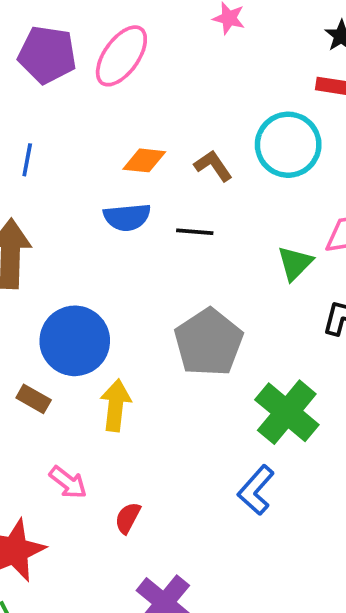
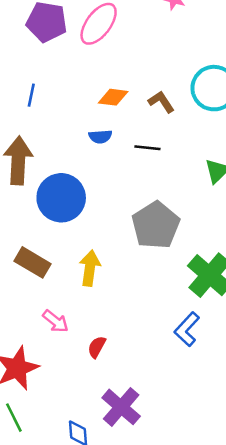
blue semicircle: (127, 217) -> (100, 137), size x0.7
blue circle: (75, 341) -> (61, 198), moved
brown rectangle: (34, 399) -> (33, 262), size x1.5

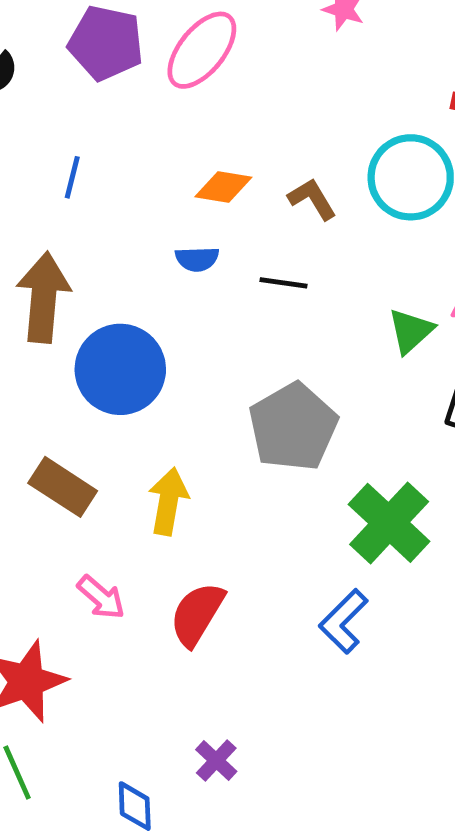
red semicircle: (97, 347) -> (197, 614), moved, size x1.6
purple cross: (121, 407) -> (216, 761), size x0.6

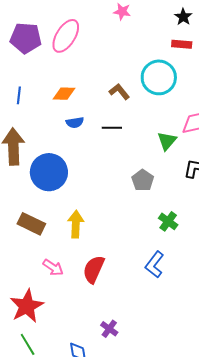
orange diamond: (223, 187) -> (64, 94), moved
gray pentagon: (293, 427) -> (143, 180), moved, size x0.6
green cross: (389, 523) -> (168, 221), size x0.6

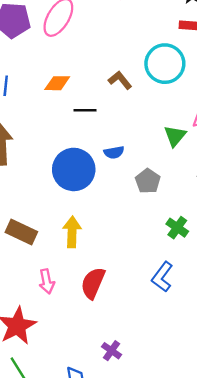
blue semicircle: (75, 122) -> (114, 152), moved
black line: (112, 128) -> (85, 110), moved
blue circle: (49, 172) -> (74, 169), moved
pink arrow: (53, 267) -> (47, 281), turned 45

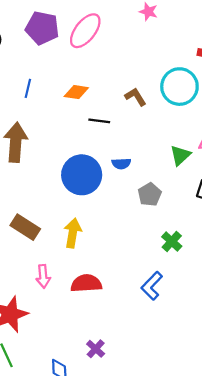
red semicircle: (93, 283) -> (86, 283), turned 56

